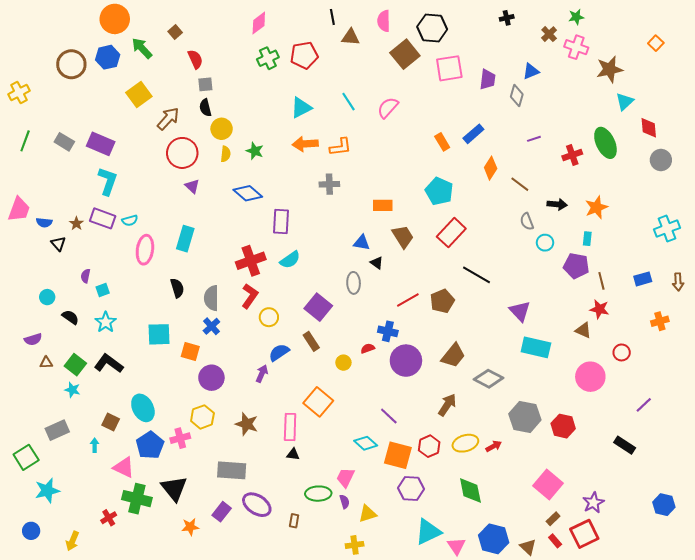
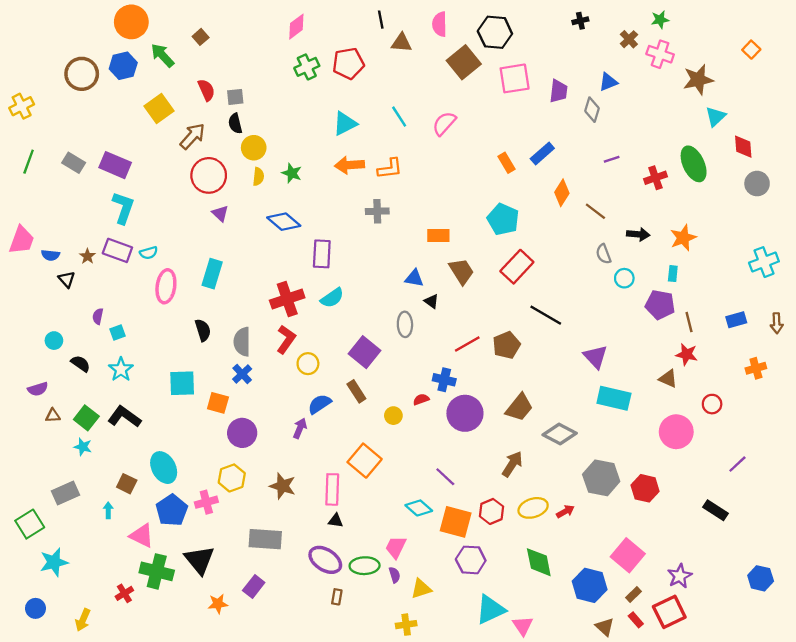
red semicircle: (195, 59) -> (206, 90), moved
purple ellipse: (257, 505) -> (325, 560), moved
blue hexagon: (494, 539) -> (590, 585), moved

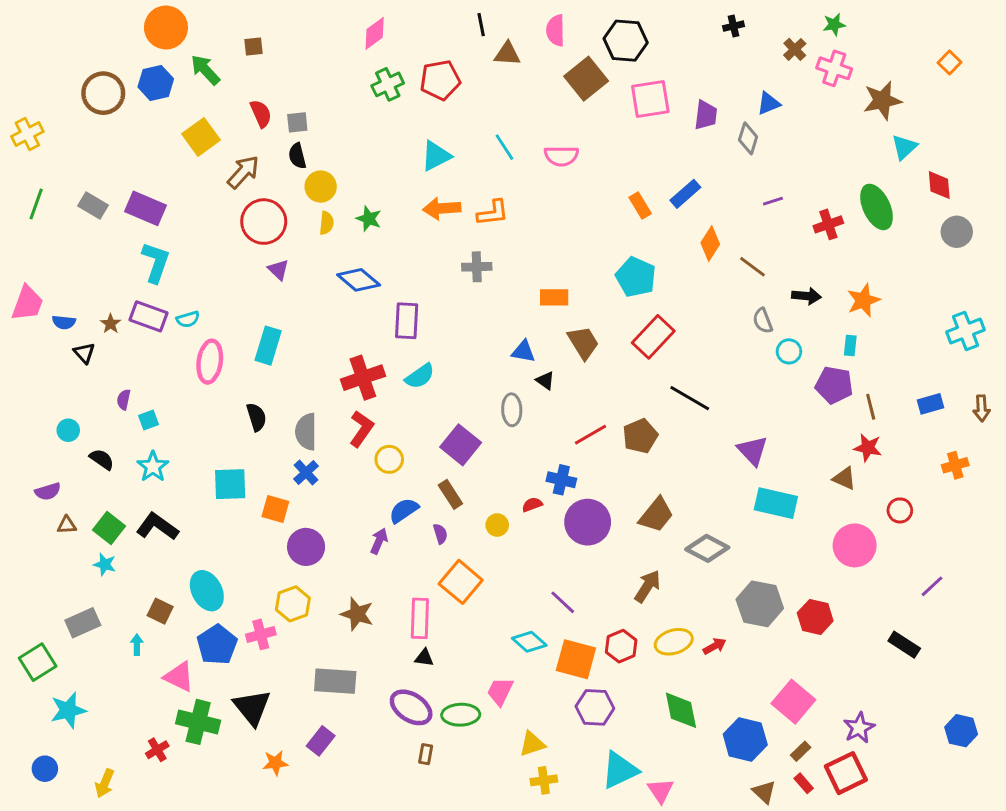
brown square: (201, 37) -> (254, 46), turned 35
pink semicircle: (444, 123) -> (561, 156), turned -132
purple semicircle: (395, 575) -> (440, 534), moved
yellow cross: (406, 625) -> (544, 780), moved

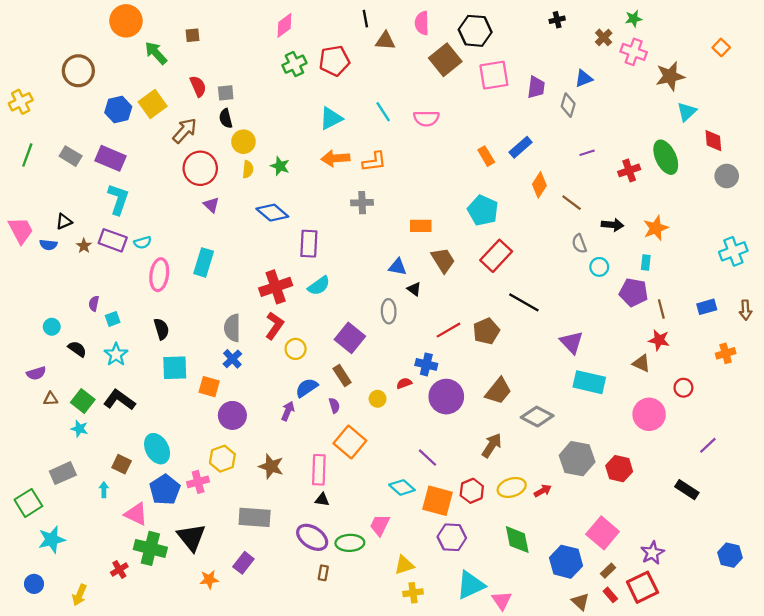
blue hexagon: (156, 83) -> (118, 110), moved
pink trapezoid: (27, 303) -> (21, 230), turned -48
black triangle: (84, 353) -> (64, 221), moved, turned 49
black semicircle: (256, 417) -> (161, 329), moved

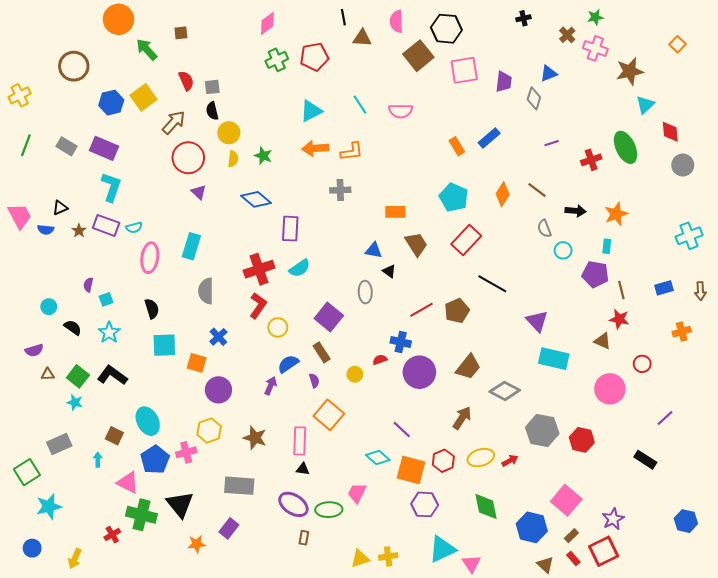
orange diamond: (539, 185) -> (503, 194), moved
gray semicircle: (232, 328) -> (206, 291), moved
yellow triangle: (404, 565) -> (360, 559), moved

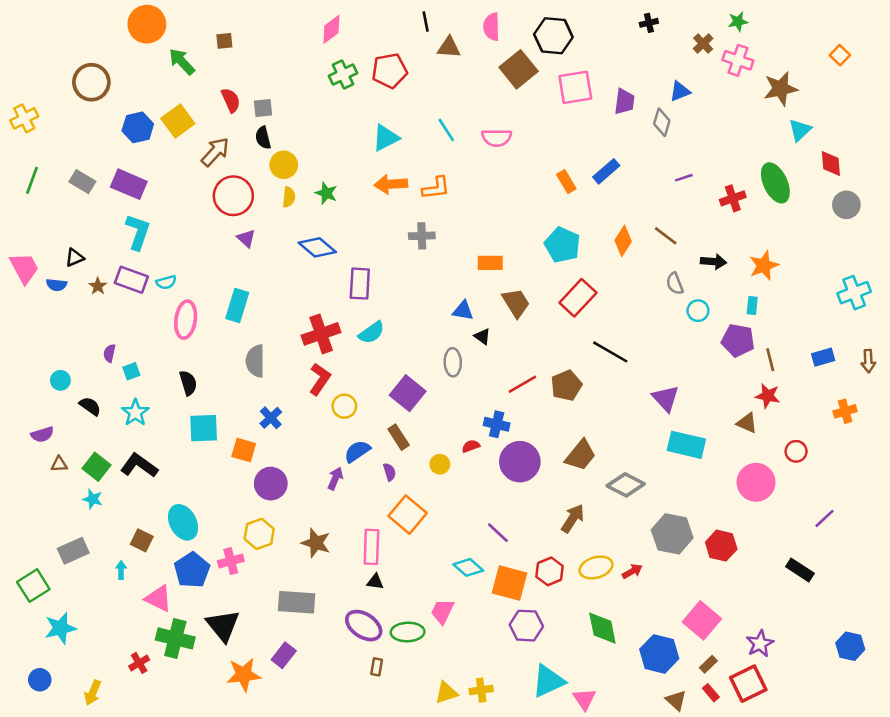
orange star: (197, 544) -> (244, 675), size x1.5

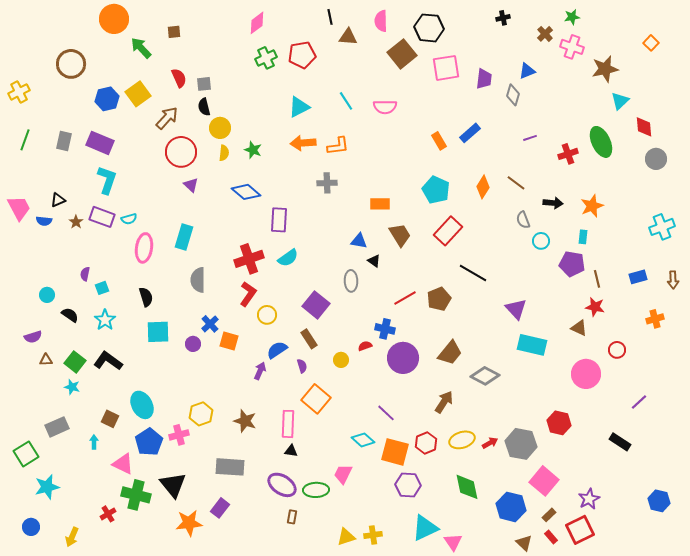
gray rectangle: (82, 182) -> (64, 141), turned 72
orange square: (244, 450) -> (229, 341), moved
purple circle: (271, 484) -> (193, 344), moved, size x0.6
gray hexagon: (672, 534) -> (521, 444), moved

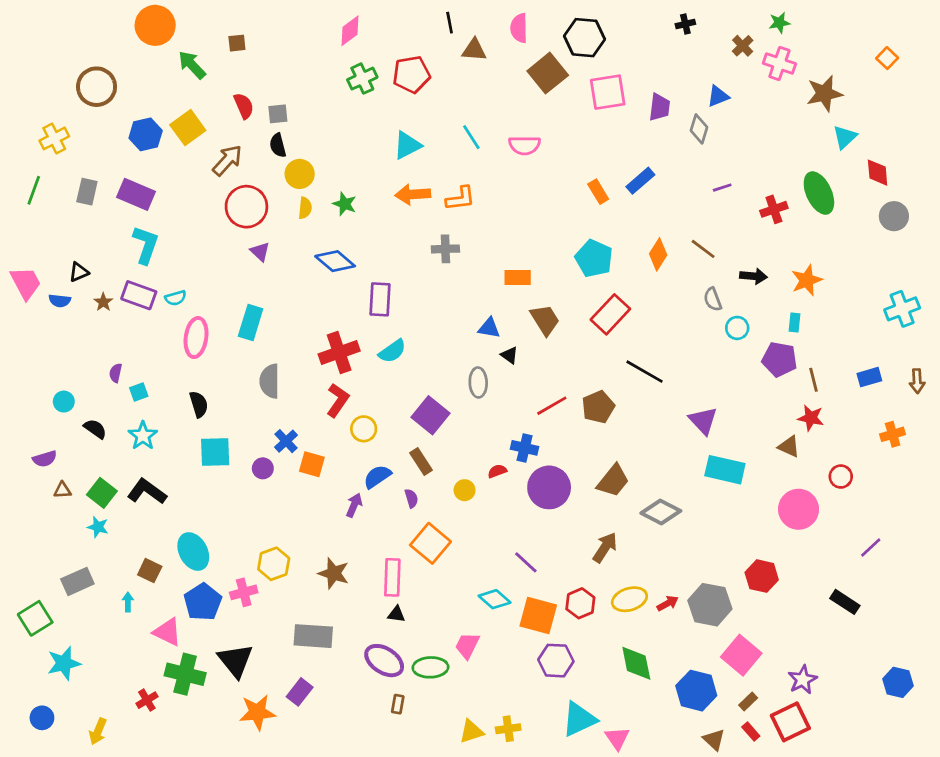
yellow cross: (19, 92) -> (54, 138), moved

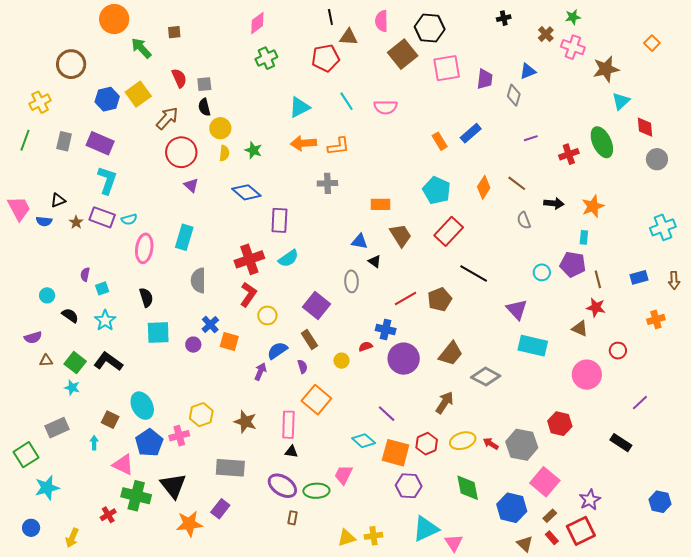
red pentagon: (411, 74) -> (325, 58), moved
cyan circle: (737, 328) -> (542, 272), moved
red arrow: (668, 603) -> (491, 444), turned -119

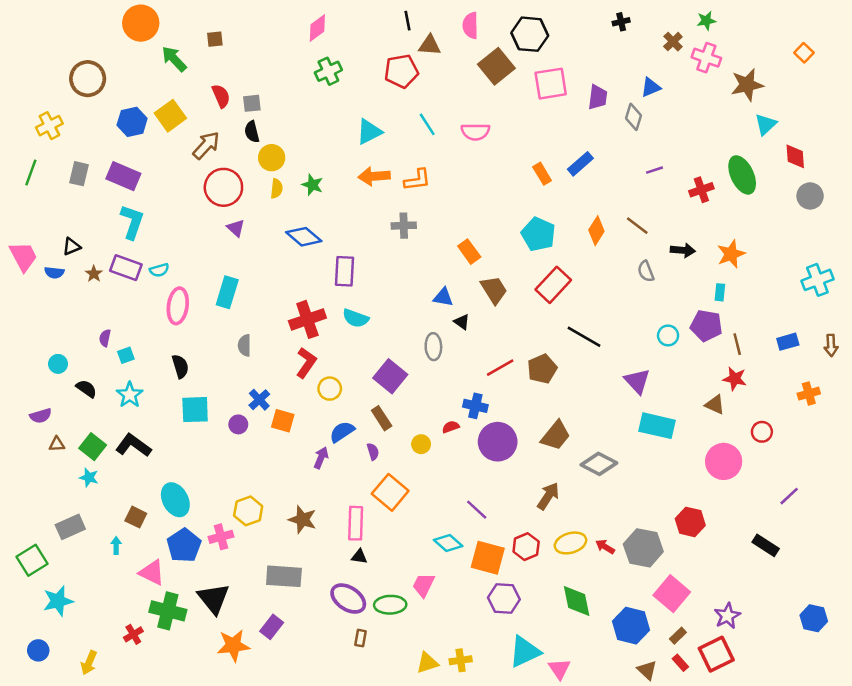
orange rectangle: (381, 204) -> (469, 252), turned 54
cyan semicircle: (288, 258) -> (356, 318), turned 55
gray semicircle: (198, 280) -> (244, 345), size x0.7

